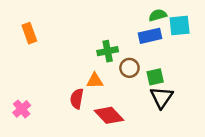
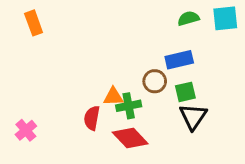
cyan square: (180, 25) -> (225, 18), moved
orange rectangle: (29, 33) -> (34, 23), moved
blue rectangle: (150, 36) -> (179, 60), moved
green cross: (108, 51) -> (129, 106), moved

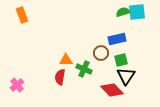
cyan square: (225, 18) -> (137, 12), moved
orange triangle: (113, 97) -> (66, 60), moved
green cross: (129, 106) -> (84, 69), turned 35
red diamond: (130, 138) -> (112, 90), moved

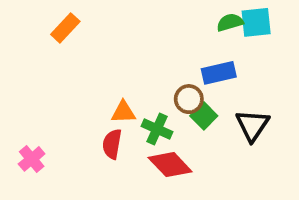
orange rectangle: (22, 15) -> (65, 28), moved, turned 63
green square: (121, 60) -> (204, 116), moved, turned -32
black triangle: (126, 76) -> (252, 125), moved
red diamond: (112, 90) -> (170, 165), moved

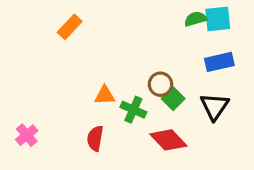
orange rectangle: (65, 28) -> (70, 27), moved
blue rectangle: (219, 73) -> (219, 62), moved
red semicircle: (112, 144) -> (95, 138), moved
red diamond: (170, 165) -> (168, 140), moved

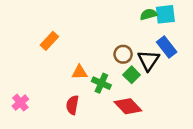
orange rectangle: (70, 27) -> (49, 41), moved
blue rectangle: (219, 62) -> (167, 47), turned 65
brown circle: (160, 84) -> (123, 54), moved
black triangle: (215, 106) -> (148, 60), moved

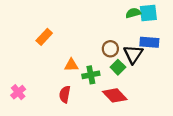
blue rectangle: (167, 47) -> (149, 42), turned -48
green cross: (101, 83) -> (91, 75), turned -35

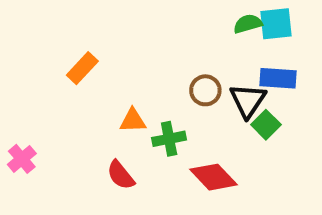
green square: (118, 67) -> (266, 125), moved
pink cross: (18, 92) -> (22, 159), moved
red semicircle: (65, 94) -> (121, 175), turned -49

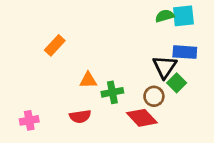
brown circle: (205, 90) -> (154, 96), moved
pink cross: (22, 159) -> (29, 120), moved, turned 30
red semicircle: (121, 175) -> (80, 116), turned -60

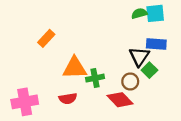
orange triangle: (88, 80) -> (75, 68), size x1.6
pink cross: (29, 120) -> (25, 102), size x1.6

